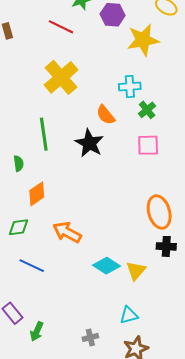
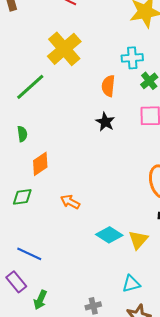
orange semicircle: (106, 115) -> (108, 86), turned 45
green line: (44, 134) -> (30, 87), moved, turned 56
black star: (89, 143) -> (105, 122), moved, size x0.7
orange arrow: (67, 232) -> (70, 202), size x0.7
blue line: (32, 266) -> (29, 254), moved

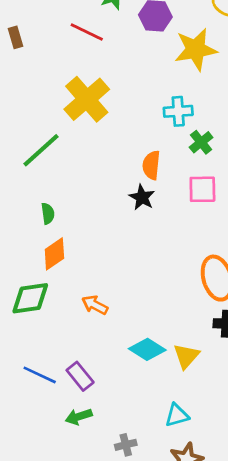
orange semicircle: (108, 86) -> (151, 165), moved
green semicircle: (22, 134) -> (48, 214), moved
green diamond: (22, 197) -> (30, 298), size x1.4
purple rectangle: (16, 282) -> (80, 376), moved
green arrow: (40, 300) -> (79, 417), moved, turned 48

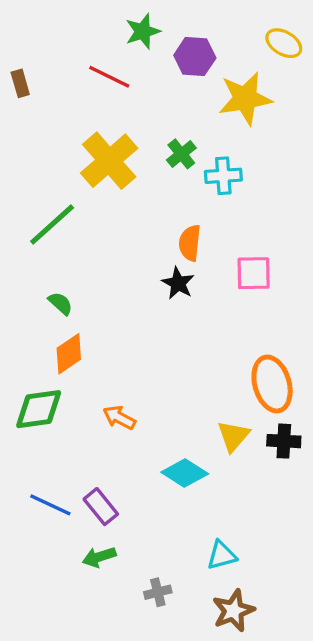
green cross: (201, 142) -> (181, 154), moved
green semicircle: (48, 214) -> (60, 303), turned -40
yellow triangle: (186, 356) -> (233, 436), moved

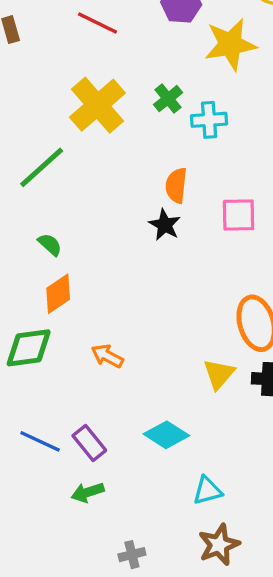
cyan diamond: (185, 473) -> (166, 435), moved
gray cross: (158, 592) -> (132, 555), moved

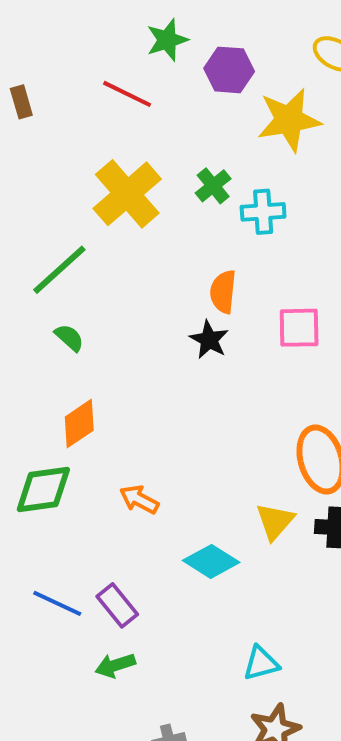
green semicircle: (50, 245) -> (69, 338), moved
cyan diamond: (166, 435) -> (211, 561), moved

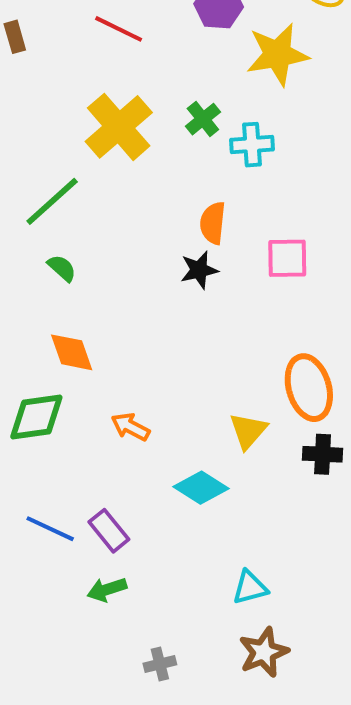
black star: (209, 340) -> (199, 270), turned 30
orange diamond: (79, 424) -> (72, 352), turned -75
yellow triangle: (275, 521) -> (248, 431), moved

